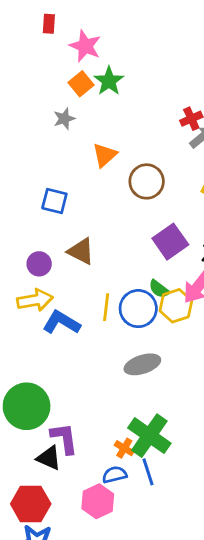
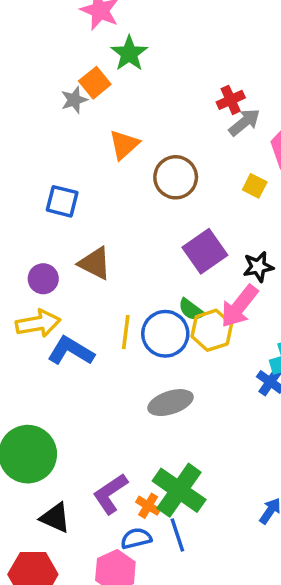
orange square: (81, 84) -> (95, 83), moved
purple L-shape: (64, 438) -> (110, 494), moved, turned -116

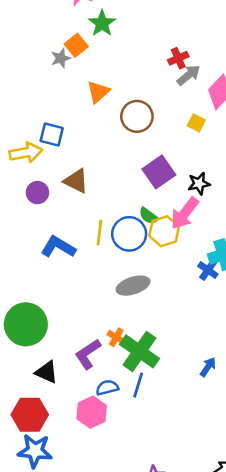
yellow arrow: (38, 323) -> (26, 153), moved
orange cross: (148, 506) -> (116, 337), moved
blue line: (177, 535) -> (138, 385), turned 35

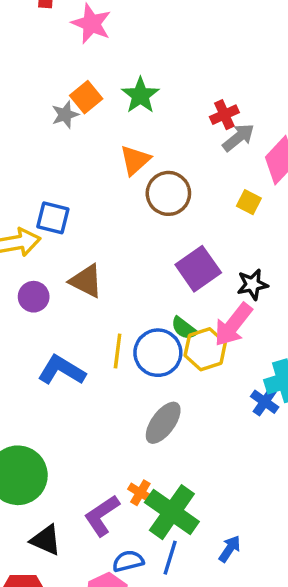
green star: (102, 23) -> (140, 95), moved
orange triangle: (98, 92) -> (135, 160), moved
gray ellipse: (133, 286) -> (163, 423), turned -36
blue arrow: (208, 367) -> (230, 549), moved

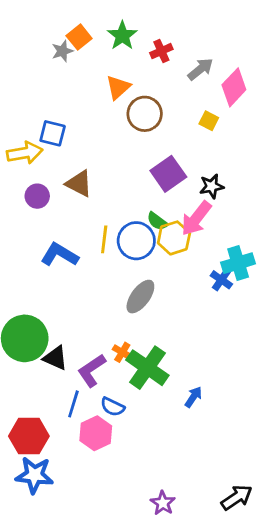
red cross: (224, 115) -> (161, 51), moved
black triangle: (46, 540) -> (55, 358), moved
blue line: (170, 558) -> (73, 404), moved
blue semicircle: (128, 561) -> (113, 407), turned -140

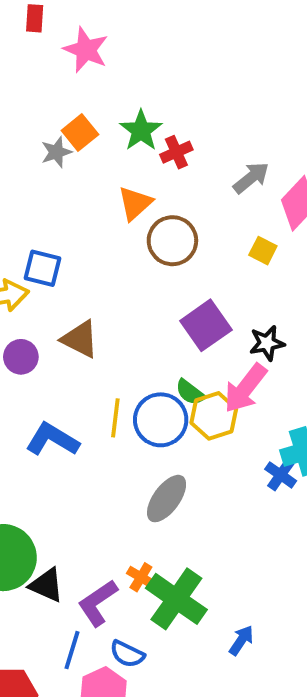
red cross: (161, 51) -> (176, 152), moved

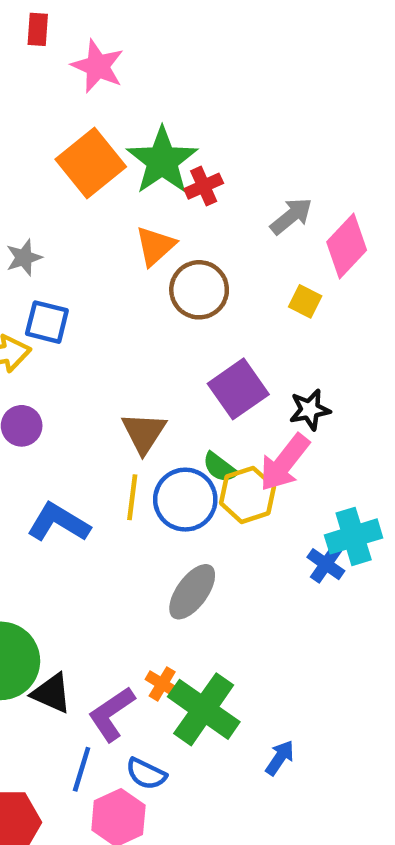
green star: (141, 130) -> (162, 161), size x1.4
orange square: (80, 132) -> (91, 163), size x1.6
gray star: (56, 152) -> (24, 258), moved
brown triangle: (80, 339) -> (144, 433), moved, turned 36

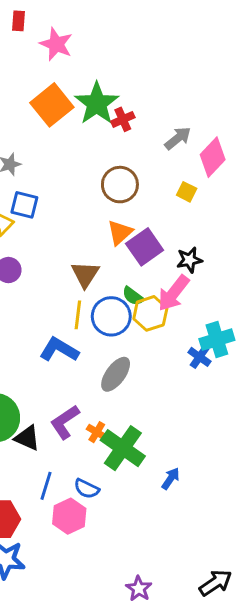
orange triangle: (155, 246) -> (120, 232), moved
blue L-shape: (58, 523) -> (59, 350), moved
purple L-shape: (112, 714) -> (65, 422), moved

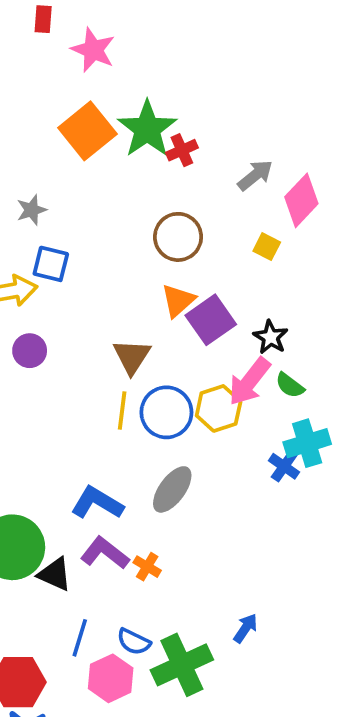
black star: (189, 260) -> (271, 337), turned -30
green semicircle: (133, 296) -> (290, 385), moved
blue L-shape: (59, 350) -> (97, 503), moved
purple L-shape: (65, 422) -> (105, 553), turned 72
green cross: (123, 448) -> (182, 665), moved, turned 30

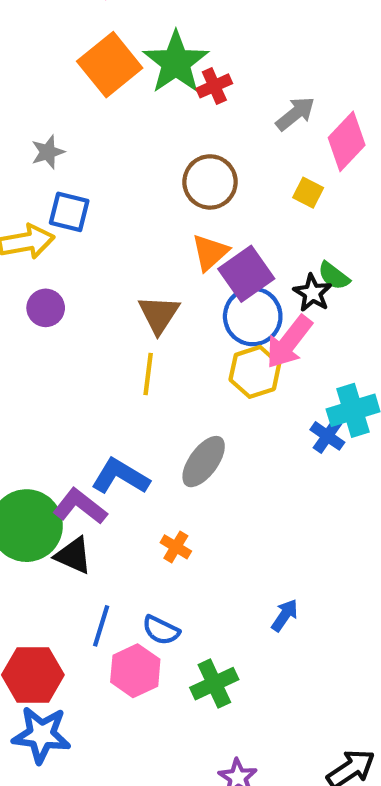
green semicircle: (290, 385) -> (334, 276), moved
blue circle: (166, 412) -> (253, 316), moved
purple L-shape: (105, 553) -> (80, 506), moved
green cross: (182, 665) -> (214, 684), moved, size x0.7

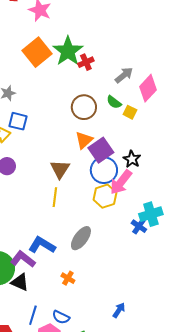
green semicircle: (334, 276) -> (114, 102), moved

